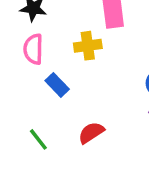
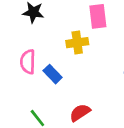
pink semicircle: (33, 49) -> (28, 62), moved

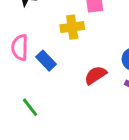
red semicircle: (80, 113) -> (96, 75), moved

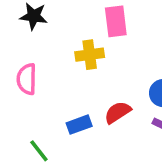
blue rectangle: (46, 61) -> (79, 125), moved, turned -66

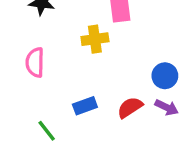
red semicircle: (118, 112) -> (130, 107), moved

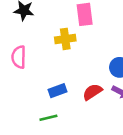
green line: (47, 131) -> (48, 118), moved, turned -66

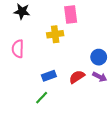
green line: (48, 118) -> (42, 98), turned -32

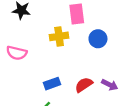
pink semicircle: (18, 49) -> (17, 53), turned -78
blue circle: (99, 57) -> (98, 39), moved

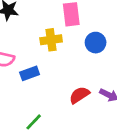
blue rectangle: (52, 84) -> (30, 73), moved

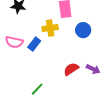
blue rectangle: (30, 73) -> (34, 44), moved, turned -32

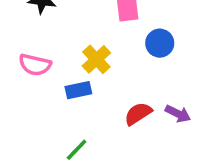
yellow cross: (50, 28) -> (96, 59), moved, turned -35
blue rectangle: (34, 44) -> (78, 90), moved, turned 40

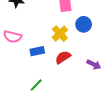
yellow cross: (96, 59) -> (60, 34), moved
red semicircle: (138, 114) -> (63, 57), moved

